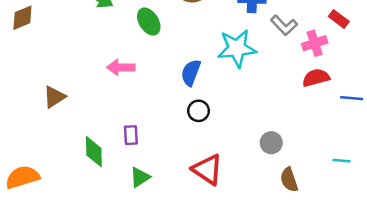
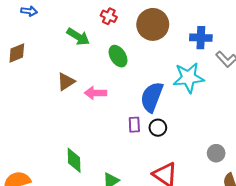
blue semicircle: (191, 73) -> (152, 97), size x1.4
brown triangle: (54, 97) -> (66, 82), moved
purple rectangle: (131, 135) -> (134, 125), moved

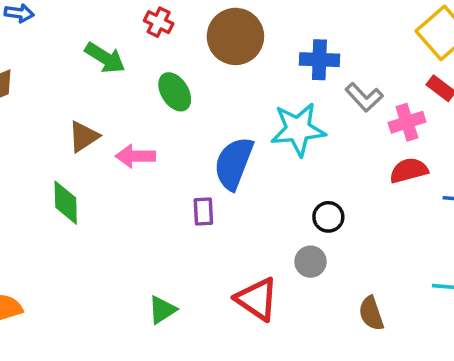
black circle: (158, 128) -> (328, 217), moved
gray circle: (216, 153) -> (310, 262), moved
green diamond: (74, 160) -> (66, 203), moved

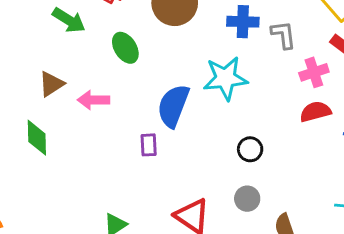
gray L-shape: (364, 97) -> (283, 35), moved, turned -144
gray circle: (310, 262) -> (247, 199), moved

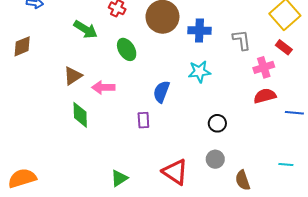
blue cross: (243, 22) -> (199, 30), moved
cyan star: (225, 78) -> (199, 72), size x0.7
blue semicircle: (173, 106) -> (161, 92), size x0.7
green diamond: (37, 138) -> (80, 115), moved

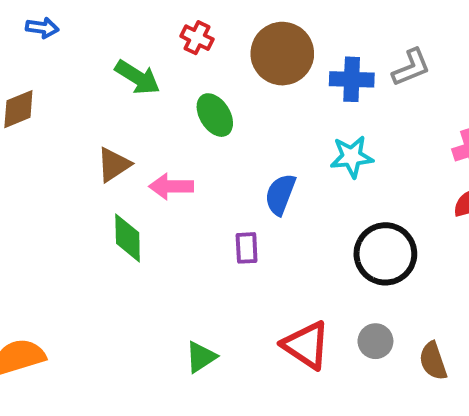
gray L-shape: (242, 40) -> (411, 67), moved, turned 75
black circle: (217, 123) -> (385, 254), size x1.8
gray circle: (215, 159) -> (375, 341), moved

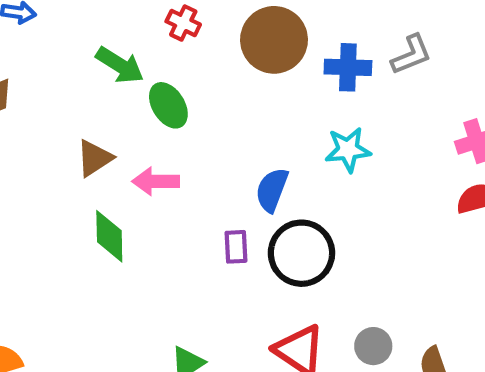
green ellipse: (215, 115) -> (168, 105), moved
black circle: (385, 254) -> (301, 253), moved

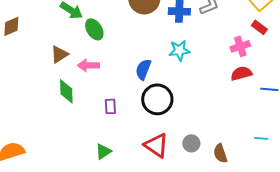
purple rectangle: (236, 247) -> (110, 106), moved

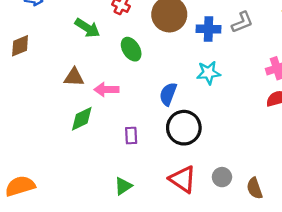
green ellipse: (94, 29) -> (131, 49), moved
brown triangle: (59, 54) -> (74, 77), turned 36
green diamond: (66, 91) -> (82, 119), turned 65

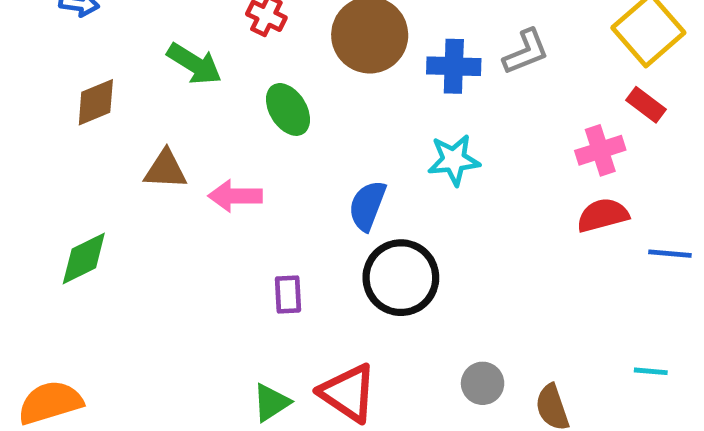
brown diamond: (20, 46) -> (96, 102), moved
green diamond: (82, 119) -> (84, 258), moved
red triangle: (183, 179) -> (348, 393), moved

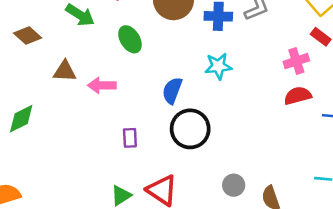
brown diamond: (96, 102) -> (28, 35), turned 64

